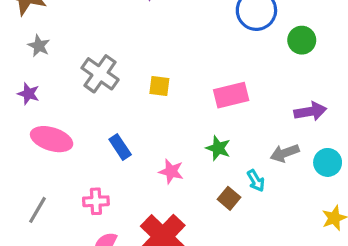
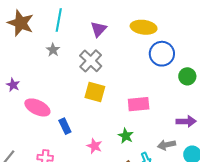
gray star: (39, 46) -> (53, 50), moved
gray cross: (100, 74) -> (91, 61), moved
yellow square: (159, 86) -> (95, 92), size x1.5
pink ellipse: (52, 139) -> (37, 107), moved

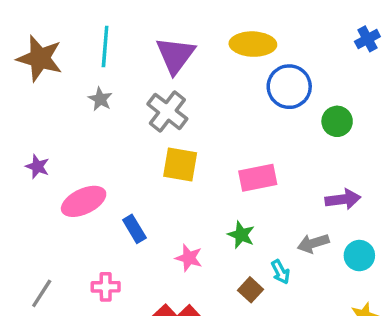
purple triangle: (99, 29) -> (175, 55), size x1.4
pink ellipse: (37, 107) -> (84, 201), turned -45

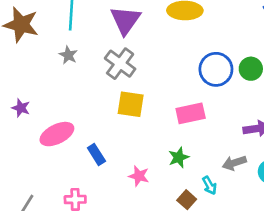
blue circle: (289, 87) -> (216, 69), moved
green star: (241, 235) -> (179, 157), turned 30

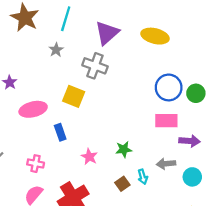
gray cross: (120, 64) -> (95, 66), turned -30
yellow square: (131, 104) -> (74, 96), moved
pink rectangle: (191, 113) -> (166, 121), moved

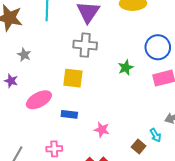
gray star: (56, 50) -> (24, 55), moved
blue rectangle: (60, 132) -> (69, 114), turned -49
green star: (124, 149) -> (126, 68), moved

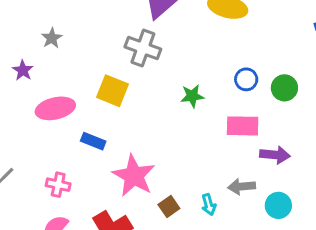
blue circle: (158, 47) -> (246, 79), size x0.6
pink star: (102, 130) -> (134, 176), size x1.8
brown square: (139, 146) -> (169, 207), moved

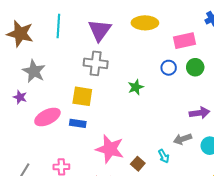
gray star: (52, 38) -> (34, 71), size x1.6
pink rectangle: (243, 126) -> (184, 41), moved
blue rectangle: (93, 141) -> (78, 123), moved

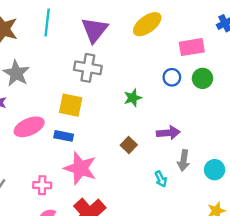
yellow ellipse: (145, 23) -> (147, 24), turned -40
purple arrow: (199, 113) -> (168, 133), moved
gray arrow: (183, 139) -> (184, 160), turned -66
pink star: (110, 149) -> (80, 168), moved
brown square: (138, 164) -> (129, 145), moved

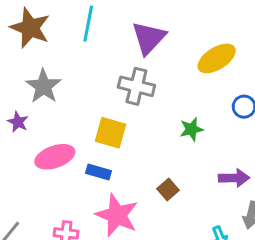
yellow ellipse: (147, 24) -> (217, 58), moved
brown square: (129, 145) -> (168, 189), moved

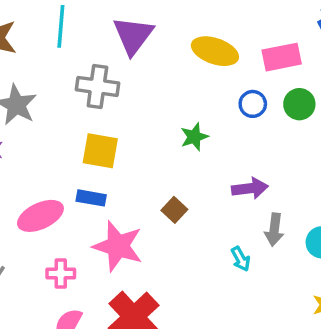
yellow ellipse: (217, 58) -> (215, 51), turned 57
gray cross: (136, 86) -> (97, 86), moved
pink ellipse: (55, 157) -> (40, 216), moved

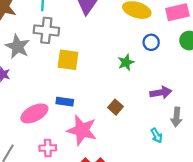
gray cross: (97, 86) -> (46, 30), moved
blue circle: (253, 104) -> (151, 42), moved
yellow square: (100, 151) -> (68, 60), moved

